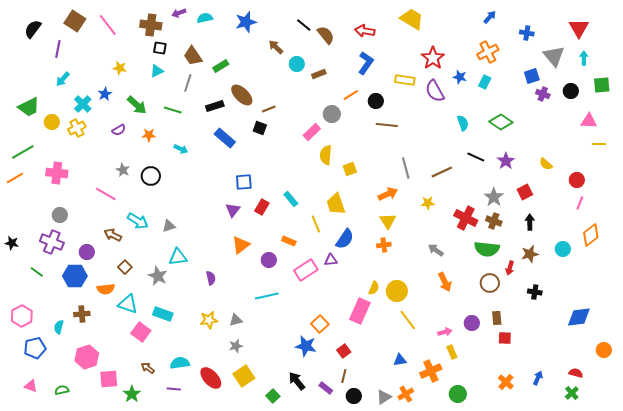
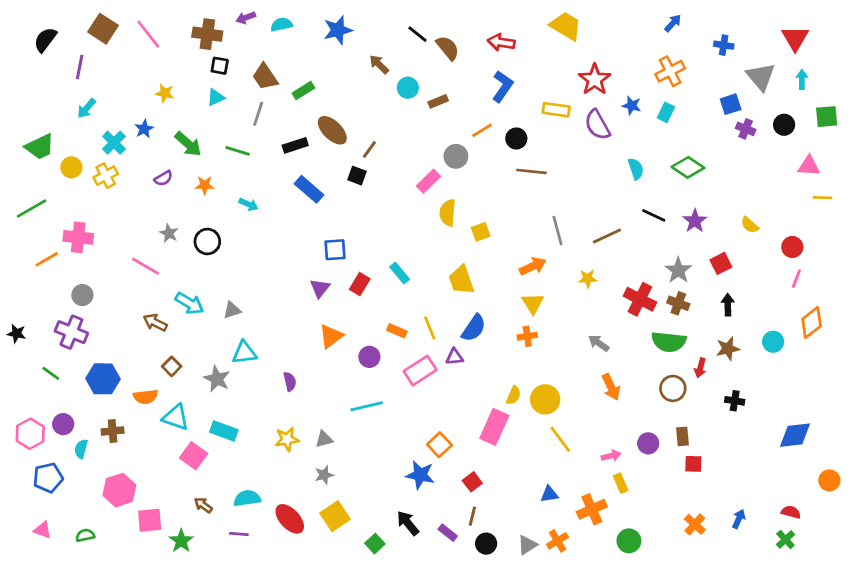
brown line: (269, 109) -> (369, 149), turned -32
orange line: (15, 178) -> (47, 259), moved
yellow line: (316, 224) -> (430, 328), moved
purple circle: (87, 252) -> (63, 424), moved

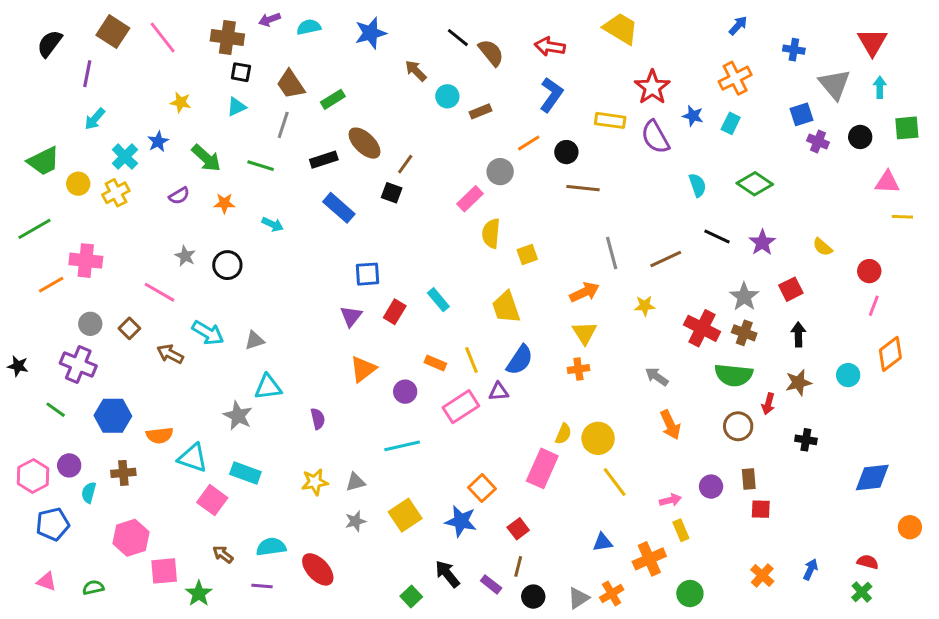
brown square: (172, 366) -> (129, 328), moved
yellow square: (335, 516) -> (405, 515), moved

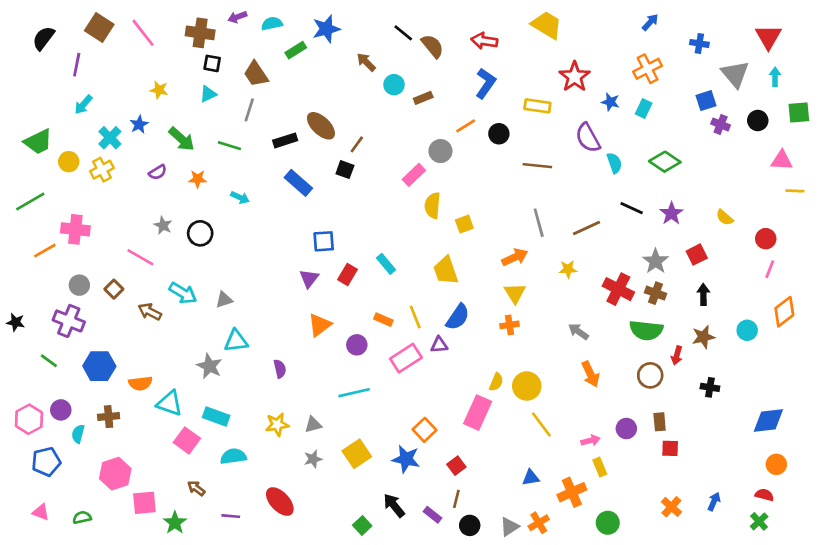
green rectangle: (333, 99) -> (296, 50), moved
purple semicircle: (655, 137) -> (588, 138), moved
brown line: (583, 188) -> (537, 166), moved
orange circle: (910, 527) -> (776, 464), moved
cyan semicircle: (271, 547) -> (233, 456), moved

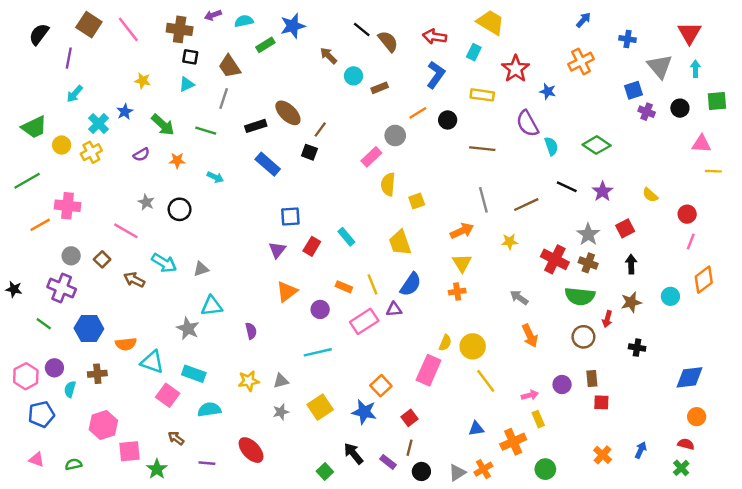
cyan rectangle: (644, 109) -> (474, 52), moved

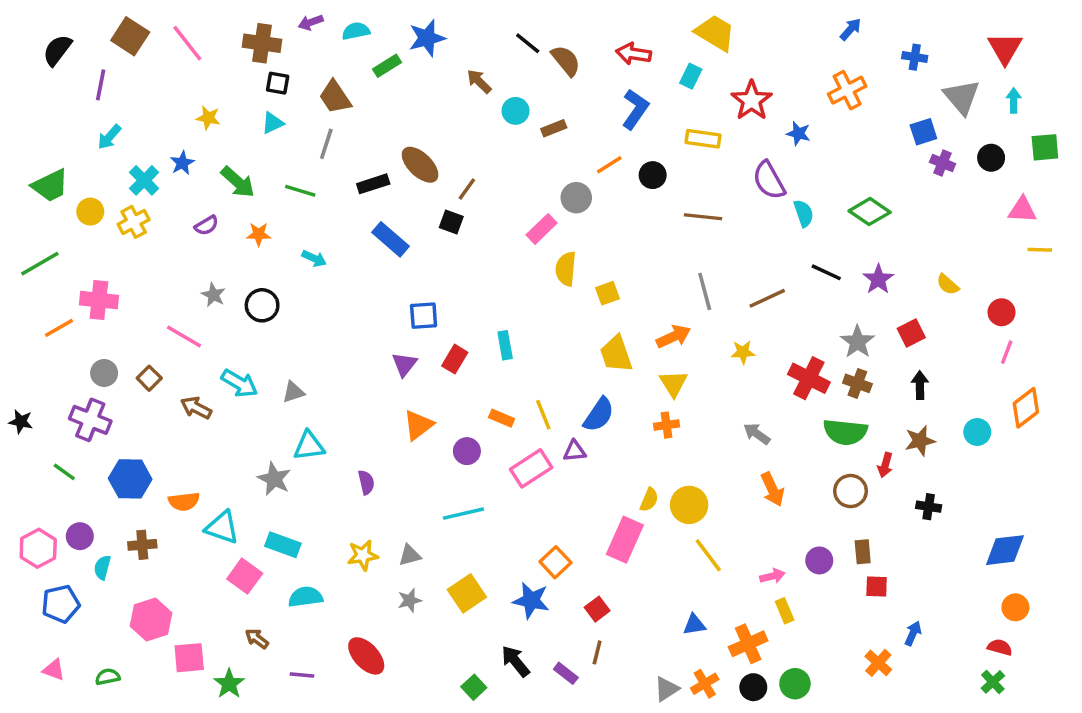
cyan rectangle: (346, 237) -> (505, 345), turned 30
yellow trapezoid: (400, 243) -> (616, 354), moved
blue arrow: (641, 450) -> (913, 633), moved
black circle: (421, 471) -> (753, 687), moved

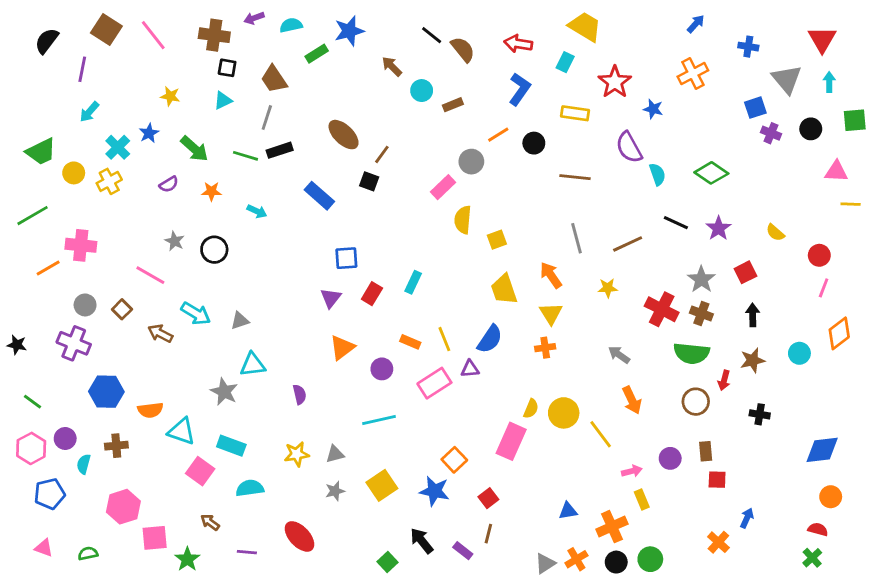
black rectangle: (373, 184) -> (280, 150), moved
orange arrow: (673, 337) -> (551, 275), turned -100
cyan rectangle: (505, 345) -> (413, 282), turned 35
green line: (64, 472) -> (33, 402), moved
yellow line: (708, 555) -> (601, 434), moved

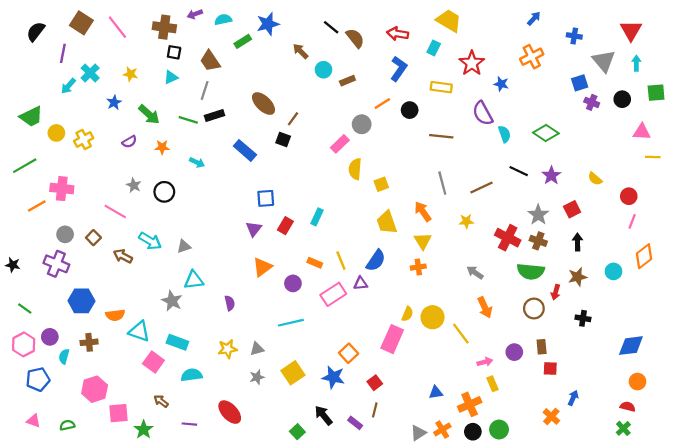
cyan cross: (118, 147) -> (90, 73), moved

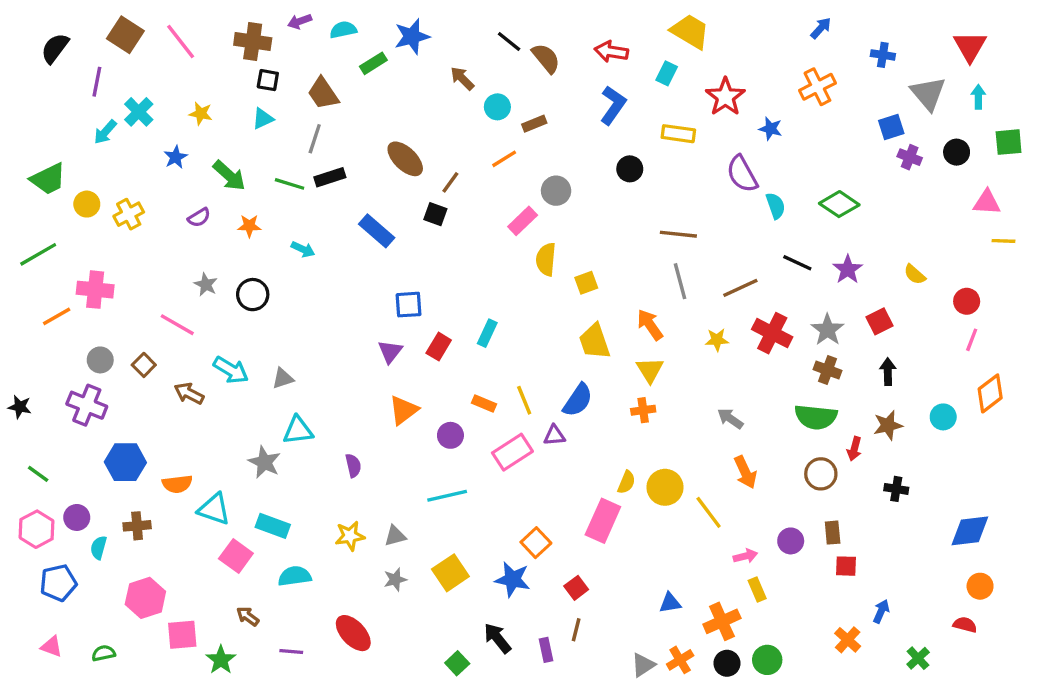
orange line: (382, 104) -> (504, 159), moved
brown line: (441, 136) -> (678, 234), moved
red cross: (508, 238) -> (772, 333), moved
purple rectangle: (355, 423) -> (546, 650), turned 40
green cross: (623, 428) -> (918, 658), moved

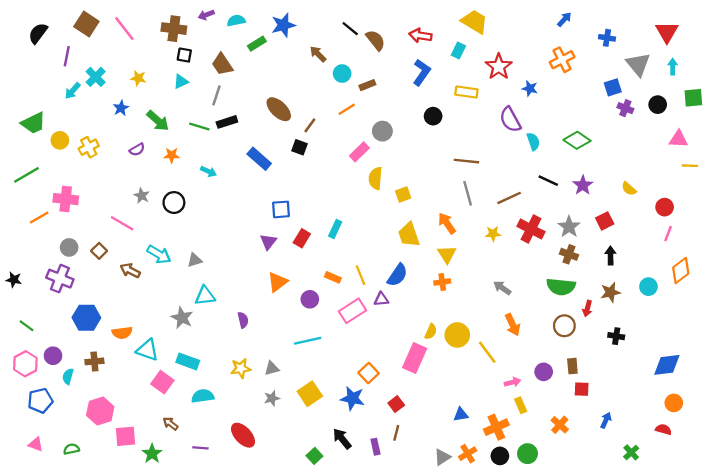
orange cross: (848, 640) -> (560, 425), moved

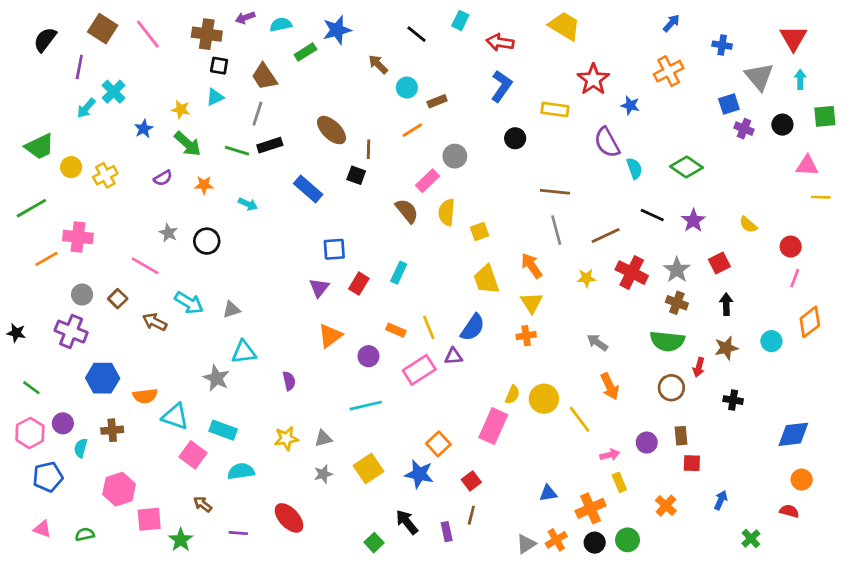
brown semicircle: (375, 40) -> (407, 211), moved
cyan rectangle: (458, 50) -> (460, 20), moved
yellow star: (138, 78) -> (181, 109), moved
brown line: (310, 125) -> (368, 149), turned -35

